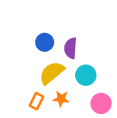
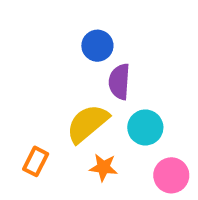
blue circle: (45, 42) -> (97, 46), moved
orange rectangle: (36, 101) -> (36, 161), moved

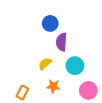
yellow semicircle: (87, 123) -> (45, 64), size x0.6
orange rectangle: (36, 161) -> (22, 92), moved

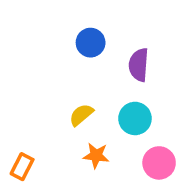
purple semicircle: (62, 42) -> (139, 65), moved
orange rectangle: (22, 92) -> (22, 167), moved

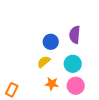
blue circle: (91, 43) -> (51, 42), moved
pink circle: (159, 163) -> (76, 86), moved

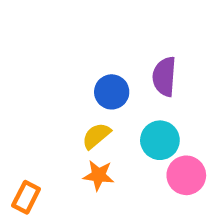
orange star: (52, 84) -> (99, 175), moved
pink circle: (76, 86) -> (186, 175), moved

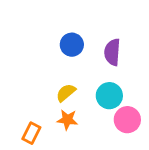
blue circle: (112, 92) -> (72, 45), moved
orange rectangle: (26, 197) -> (31, 133), moved

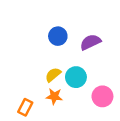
purple semicircle: (112, 52) -> (90, 42), turned 60
cyan circle: (109, 96) -> (76, 77), moved

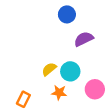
blue circle: (58, 36) -> (67, 14), moved
orange star: (54, 96) -> (59, 93), moved

